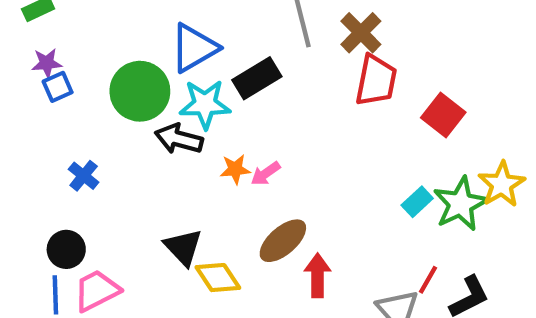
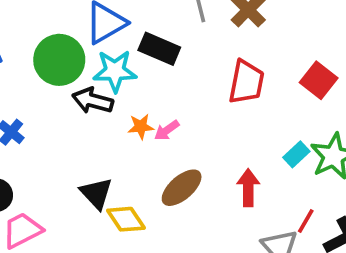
black rectangle: (257, 78) -> (159, 49), turned 54
red trapezoid: (376, 80) -> (246, 82), moved
red arrow: (318, 275) -> (248, 188), moved

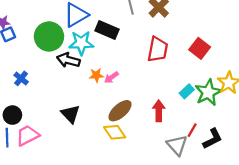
yellow diamond: (126, 219) -> (115, 132), moved

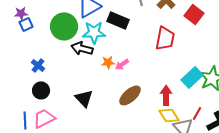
red square: (200, 48) -> (194, 14), moved
cyan rectangle: (187, 91) -> (192, 77), size x1.5
black circle: (12, 115) -> (41, 90), moved
yellow diamond: (115, 132) -> (169, 115), moved

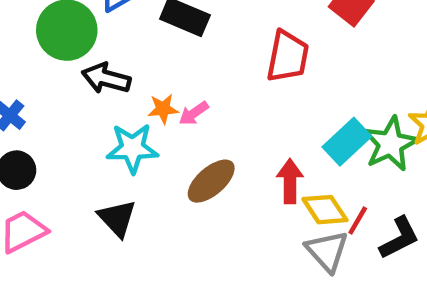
cyan star: (94, 32) -> (132, 148), moved
black triangle: (84, 98) -> (117, 218), moved
yellow diamond: (169, 115) -> (325, 210), moved

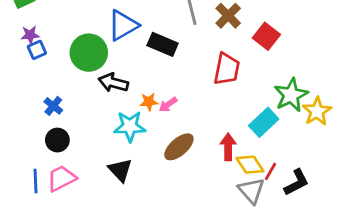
green star: (391, 144) -> (291, 95), moved

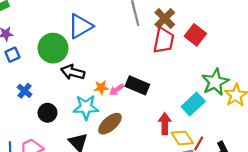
black rectangle: (163, 44) -> (137, 85), moved
blue square: (37, 50) -> (12, 55), moved
red trapezoid: (227, 69) -> (164, 40), moved
black circle: (57, 140) -> (47, 113), moved
brown ellipse: (179, 147) -> (110, 124), moved

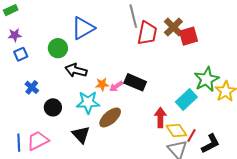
brown cross: (165, 18) -> (173, 27), moved
red square: (195, 35) -> (188, 36), turned 36
red trapezoid: (164, 40) -> (147, 33), moved
green circle: (53, 48) -> (58, 48), size x0.7

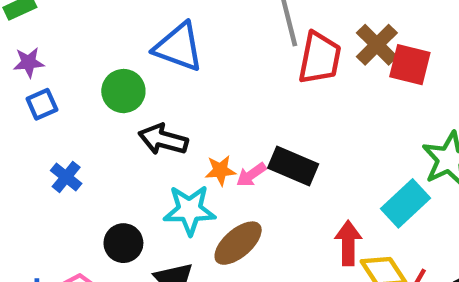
blue triangle: (83, 28) -> (179, 47), turned 50
red square: (188, 36) -> (410, 65), turned 30
black circle: (53, 107) -> (123, 243), moved

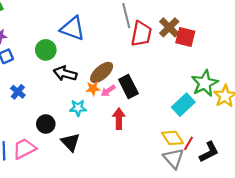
black rectangle: (293, 166) -> (128, 86), turned 40
cyan star: (190, 210) -> (78, 108), size x0.7
brown ellipse: (238, 243) -> (102, 72), moved
red arrow: (348, 243) -> (119, 119), moved

